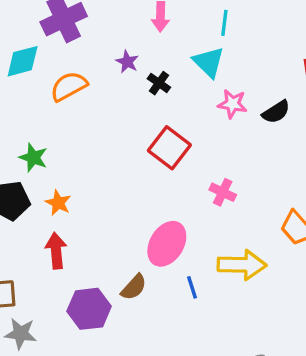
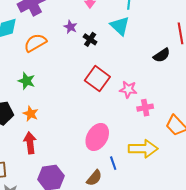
pink star: (232, 104) -> (128, 89), moved
green star: (33, 158) -> (27, 81), moved
pink cross: (223, 192) -> (145, 108), moved, turned -35
brown semicircle: (134, 287) -> (94, 178), moved

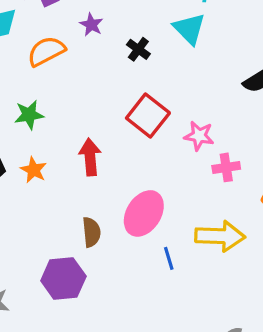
purple star: (70, 27) -> (91, 25), moved
green star: (27, 81) -> (29, 115), turned -30
red arrow: (30, 143) -> (90, 157), moved
brown semicircle: (94, 178) -> (91, 232), moved, turned -48

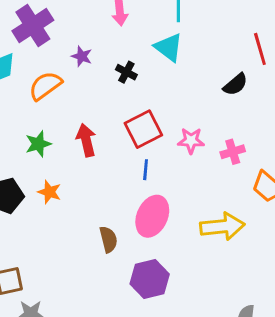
red square: (148, 115) -> (143, 129), turned 33
red arrow: (90, 157) -> (86, 140), moved
pink cross: (226, 167) -> (233, 152), moved
blue line: (169, 258) -> (146, 170), moved, turned 30
purple hexagon: (63, 279) -> (150, 279), moved

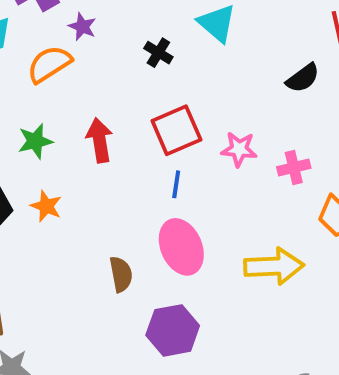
purple star: (82, 56) -> (82, 27), moved
pink ellipse: (152, 216) -> (181, 247), turned -51

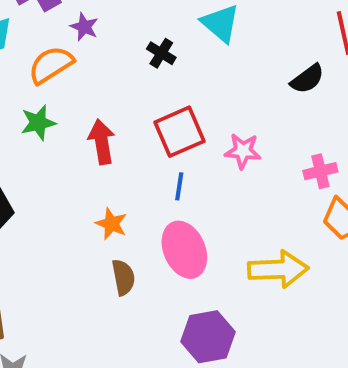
green star: (35, 141) -> (38, 123), moved
pink cross: (294, 168) -> (320, 171), moved
orange star: (46, 206) -> (111, 224), moved
purple hexagon: (173, 330) -> (208, 337), moved

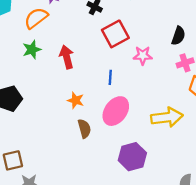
black semicircle: (307, 79) -> (178, 36), moved, turned -30
red square: (179, 132) -> (115, 34), moved
pink ellipse: (184, 250) -> (116, 111), turned 64

